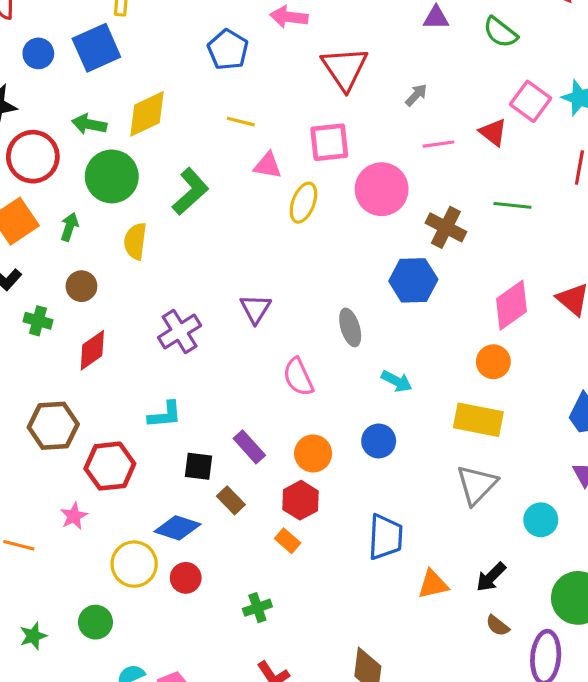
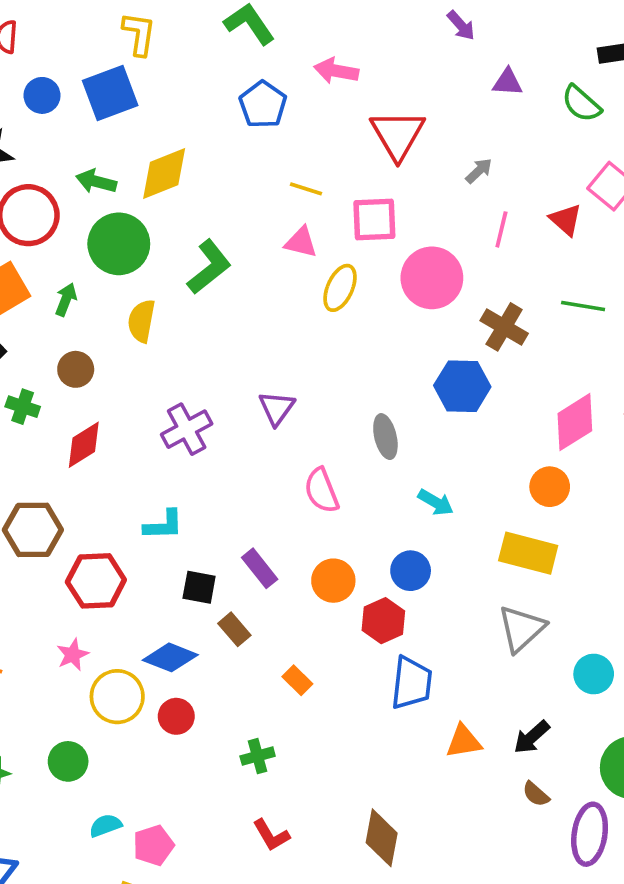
yellow line: (241, 122) -> (306, 189), moved
pink line: (439, 144) -> (501, 229), turned -72
red hexagon: (301, 500) -> (383, 621), moved
pink star: (74, 516) -> (73, 655), moved

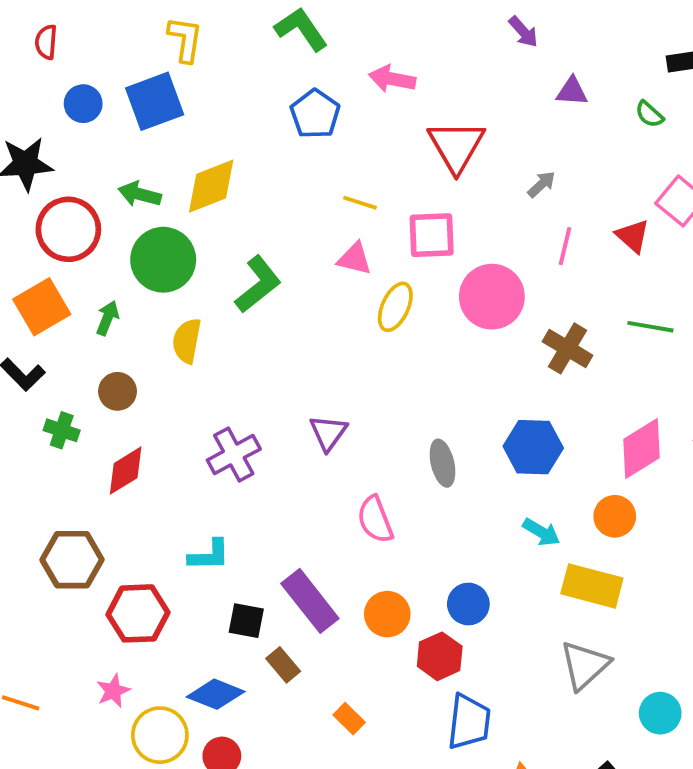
green semicircle: (581, 104) -> (649, 114), size x0.7
blue hexagon: (462, 386) -> (533, 447), moved
cyan arrow: (436, 502) -> (541, 532), moved
purple rectangle: (260, 568) -> (310, 601), size x1.5

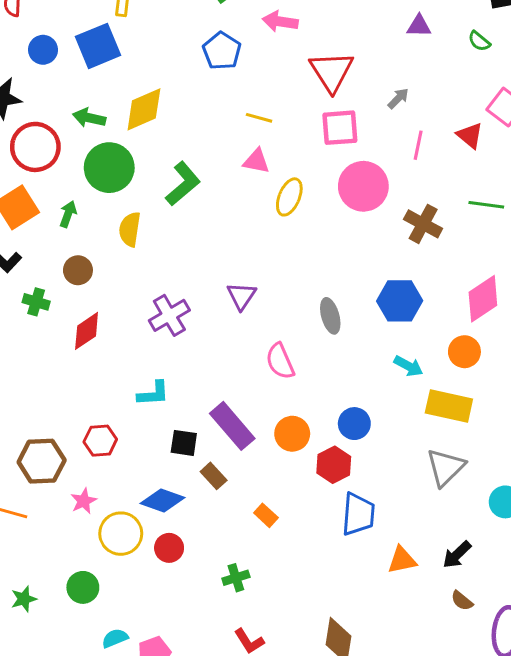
pink square: (432, 235) -> (340, 128), moved
brown hexagon: (72, 560) -> (42, 461), moved
red hexagon: (138, 613) -> (100, 441), size x0.7

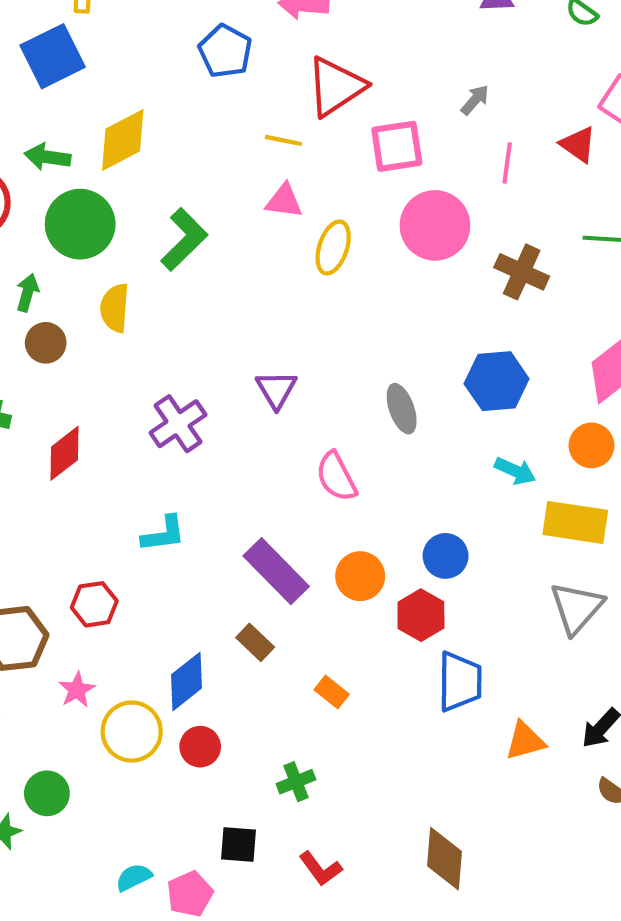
red triangle: (332, 71) -> (336, 87), moved, turned 33
brown circle: (78, 270) -> (46, 343), moved
black square: (184, 443) -> (238, 845), moved
blue diamond: (163, 500) -> (186, 681), turned -54
green circle: (83, 587) -> (47, 793), moved

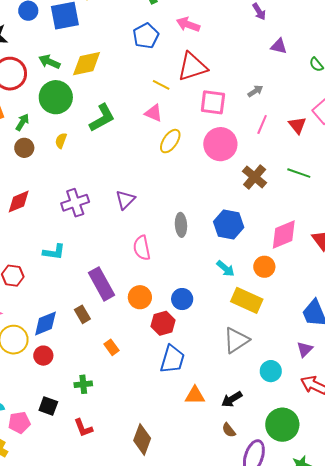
yellow semicircle: (115, 308) -> (61, 141), size x0.7

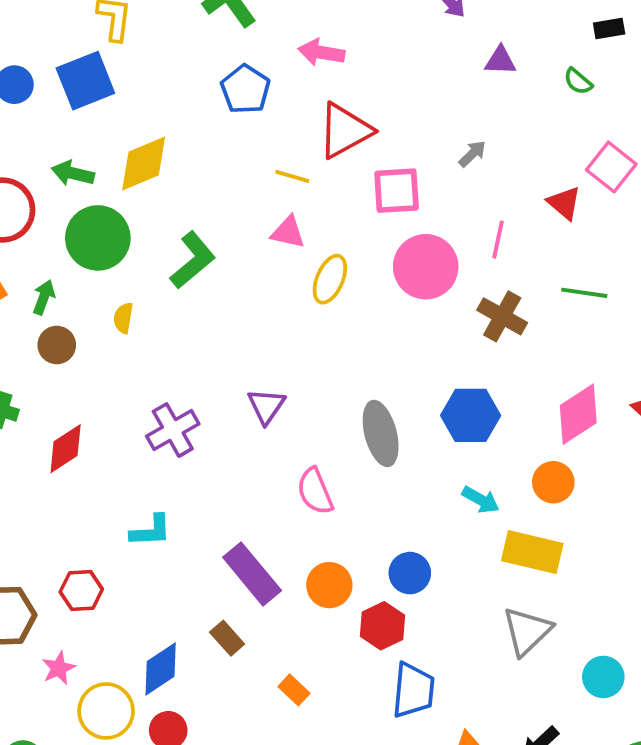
pink line: (262, 125) -> (498, 240), moved
gray ellipse: (181, 225) -> (381, 433), size x1.4

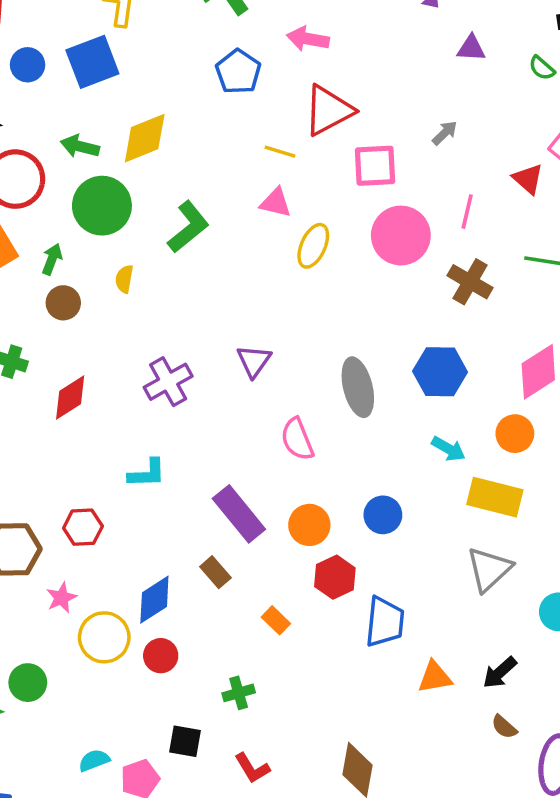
red hexagon: (382, 626) -> (335, 577), moved

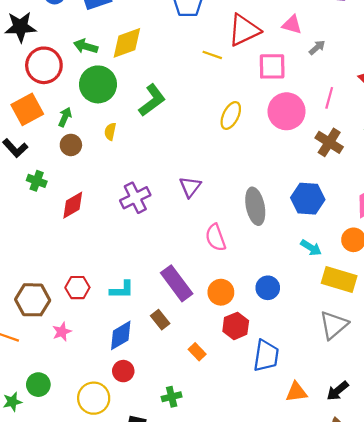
pink triangle: (276, 203) -> (292, 25), moved
cyan L-shape: (147, 473) -> (122, 290), moved
yellow circle: (104, 637) -> (94, 398), moved

